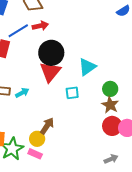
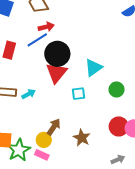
blue line: (18, 31) -> (37, 40), moved
brown star: (110, 105) -> (82, 138), moved

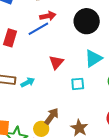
black circle: (57, 54) -> (87, 21), moved
red triangle: (56, 73) -> (56, 62), size x0.7

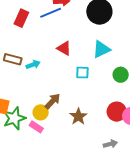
red triangle: (56, 62) -> (64, 48), turned -49

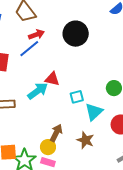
cyan triangle: (101, 49) -> (94, 112), moved
cyan arrow: (33, 65) -> (38, 91), moved, size x1.5

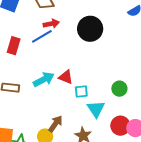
red triangle: (52, 79) -> (66, 77), moved
cyan triangle: (94, 112) -> (96, 109), turned -30

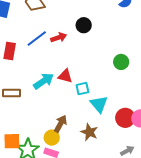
red arrow: (51, 24) -> (59, 38), moved
black circle: (90, 29) -> (84, 25), size x0.6
green circle: (119, 89) -> (121, 62), moved

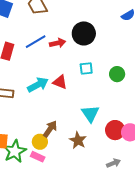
black circle: (84, 25) -> (84, 33), size x1.5
cyan square: (82, 89) -> (86, 69), moved

